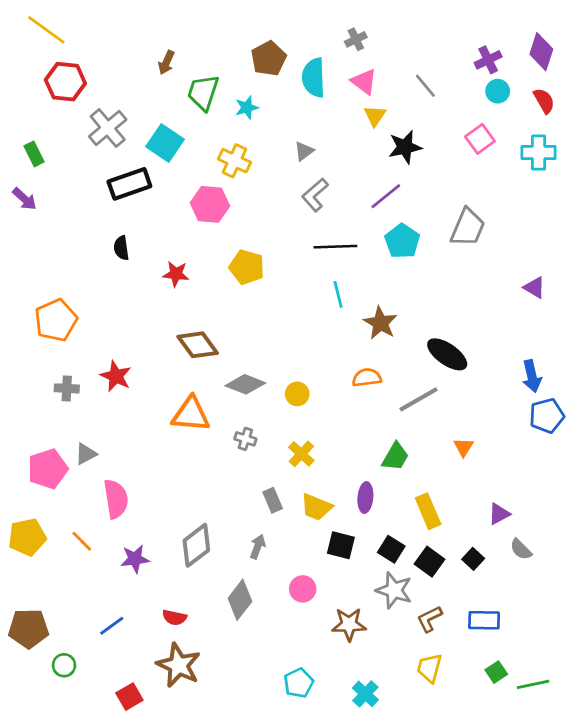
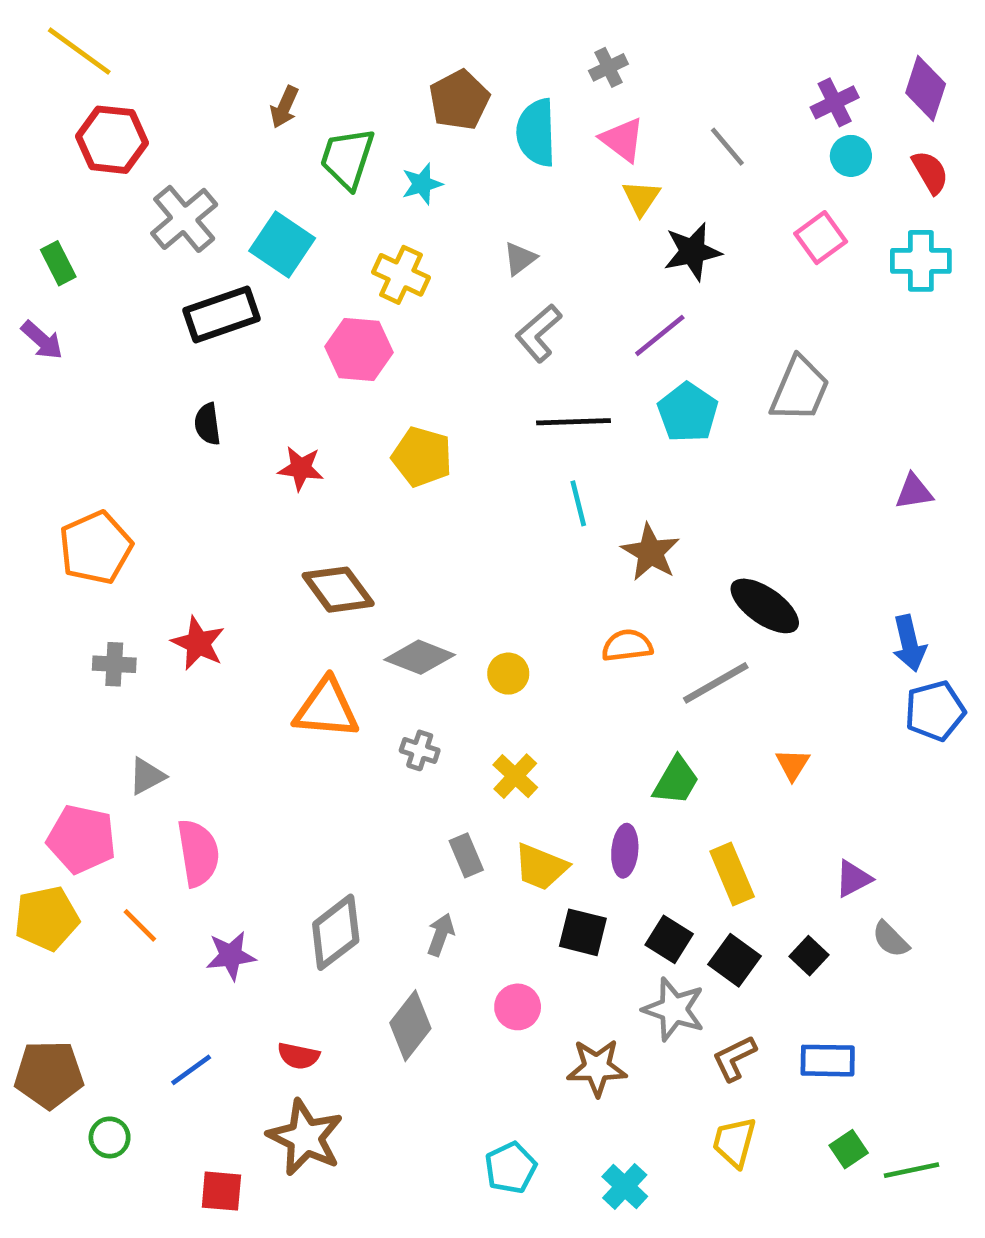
purple triangle: (534, 288) -> (914, 492), turned -40
pink pentagon: (48, 469) -> (82, 839), moved, turned 30
red square: (129, 697) -> (221, 1191), turned 35

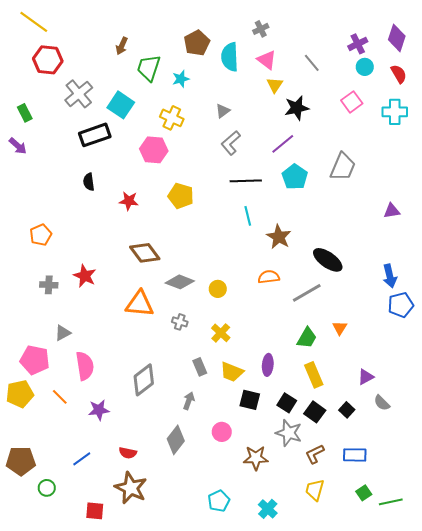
orange pentagon: (96, 548) -> (41, 235), size x0.7
green trapezoid: (676, 781) -> (307, 338), moved
gray diamond: (336, 932) -> (144, 380), moved

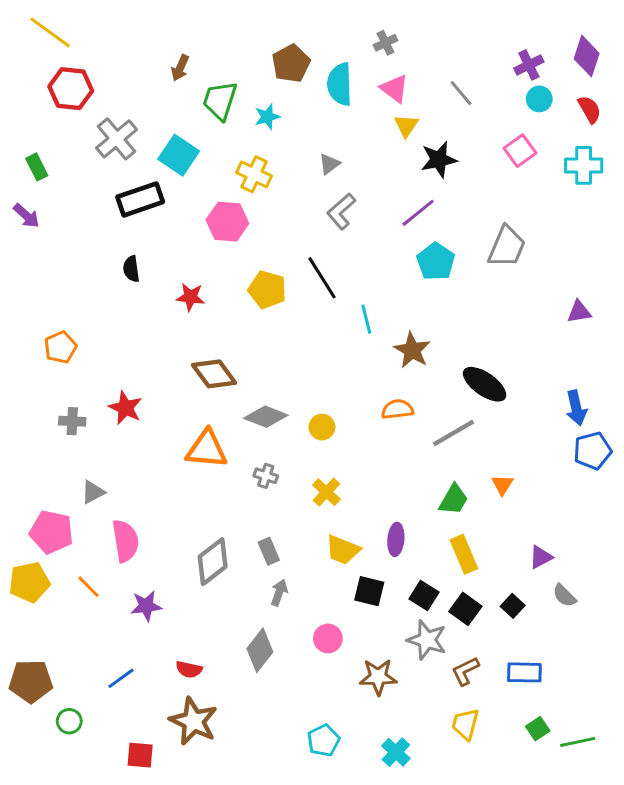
black line: (246, 181) -> (322, 278), moved, turned 60
gray rectangle: (200, 367) -> (269, 551), moved

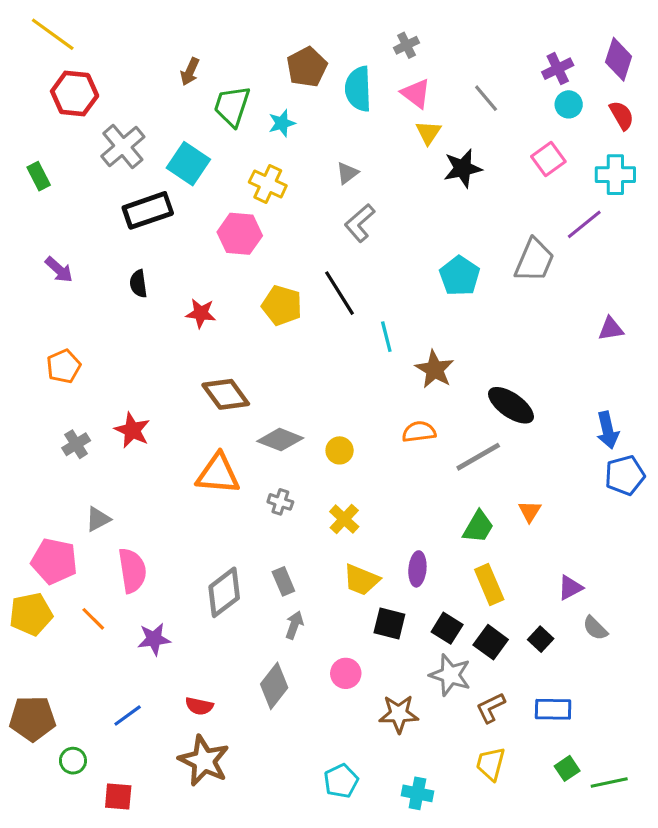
purple line: (418, 213) -> (584, 224), moved
purple arrow: (26, 216) -> (59, 270), moved
gray cross: (72, 421) -> (76, 444), turned -35
cyan cross: (396, 752) -> (417, 793), turned -32
red square: (140, 755) -> (118, 796), moved

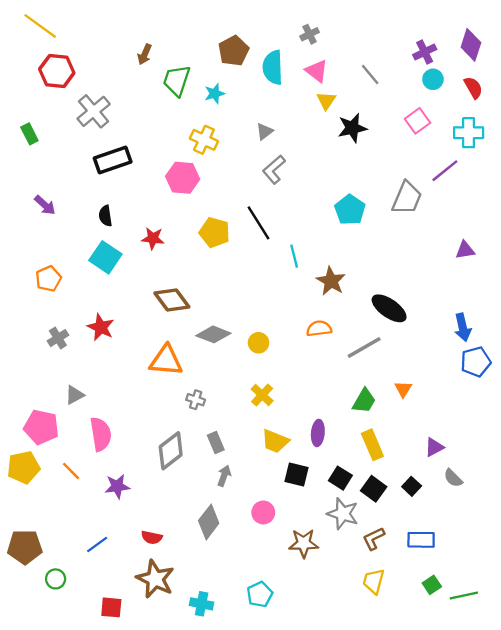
cyan square: (188, 164) -> (105, 257), moved
gray cross: (280, 502) -> (196, 400), moved
cyan cross: (417, 793) -> (202, 604), moved
red square: (118, 796) -> (111, 607), moved

